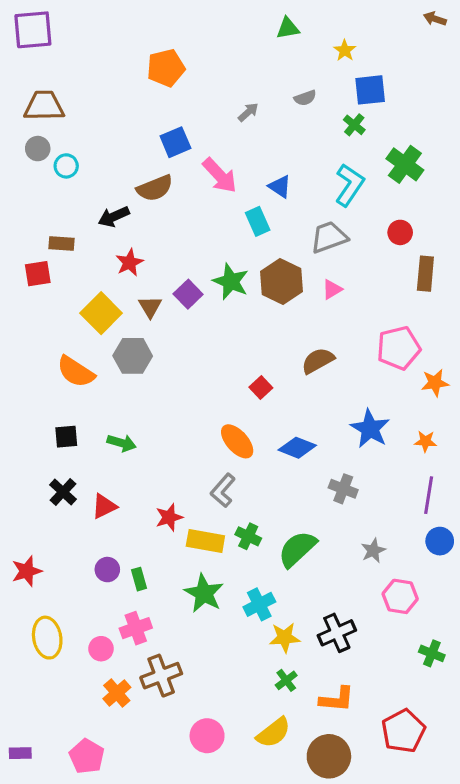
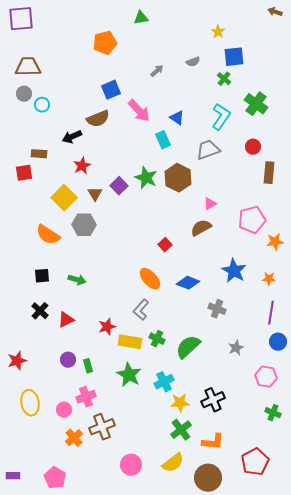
green triangle: (288, 28) -> (141, 18), moved
pink triangle: (332, 289) -> (210, 204), moved
pink hexagon: (400, 596) -> (266, 377), moved
green cross: (286, 680) -> (181, 430), size x1.5

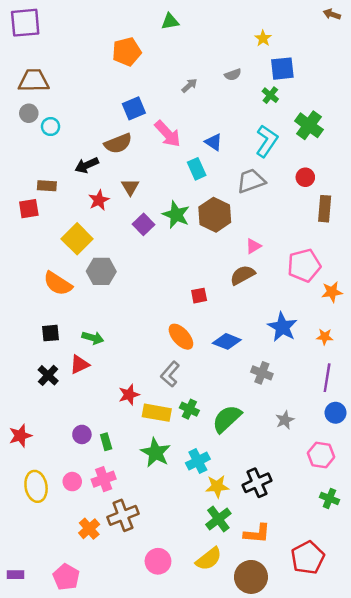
brown triangle: (95, 194) -> (130, 187), moved
red square: (165, 245) -> (199, 296), turned 32
red triangle: (66, 320) -> (79, 364), moved
pink circle: (64, 410) -> (72, 482), moved

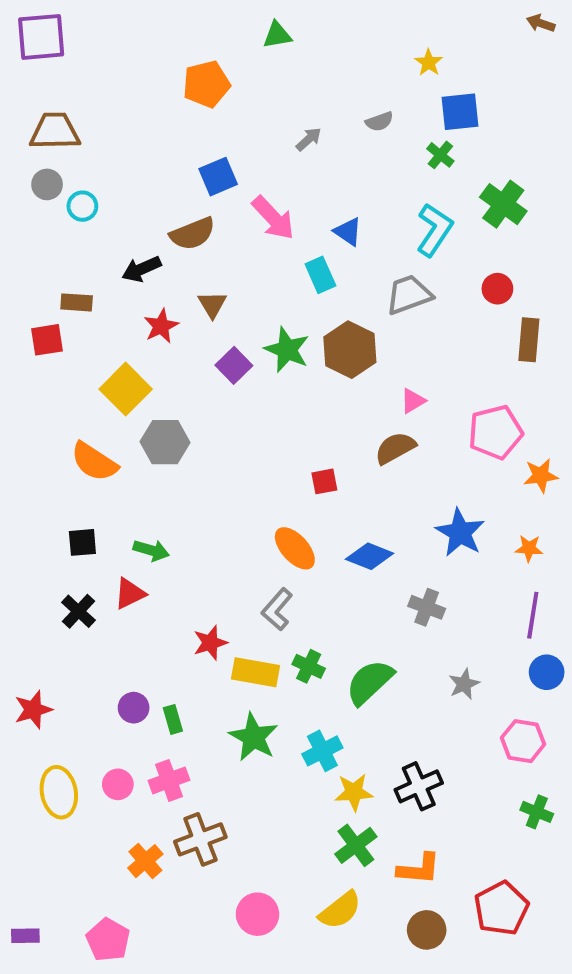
brown circle: (251, 577) -> (427, 930), moved, size x0.7

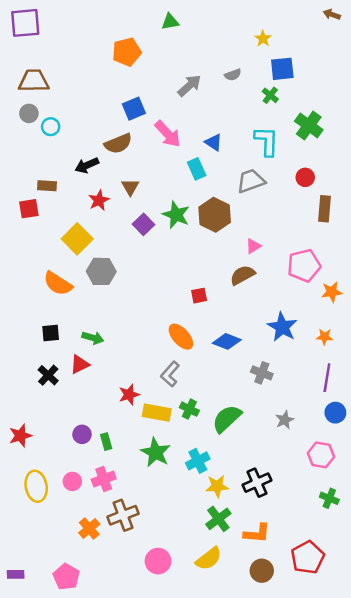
gray arrow: (309, 139) -> (189, 86), size x1.5
cyan L-shape: (435, 230) -> (267, 141), turned -32

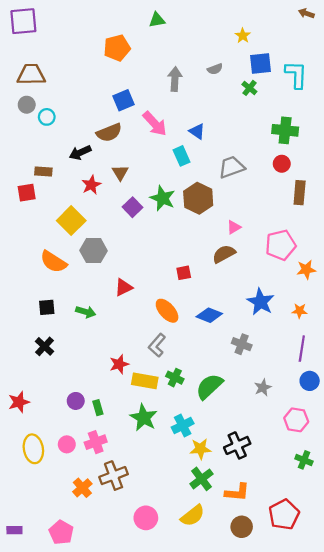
gray arrow: (189, 86) -> (175, 79), turned -45
green cross: (309, 125) -> (285, 130), moved, turned -30
cyan L-shape: (267, 141) -> (296, 75), moved
red triangle: (80, 364) -> (124, 287), moved

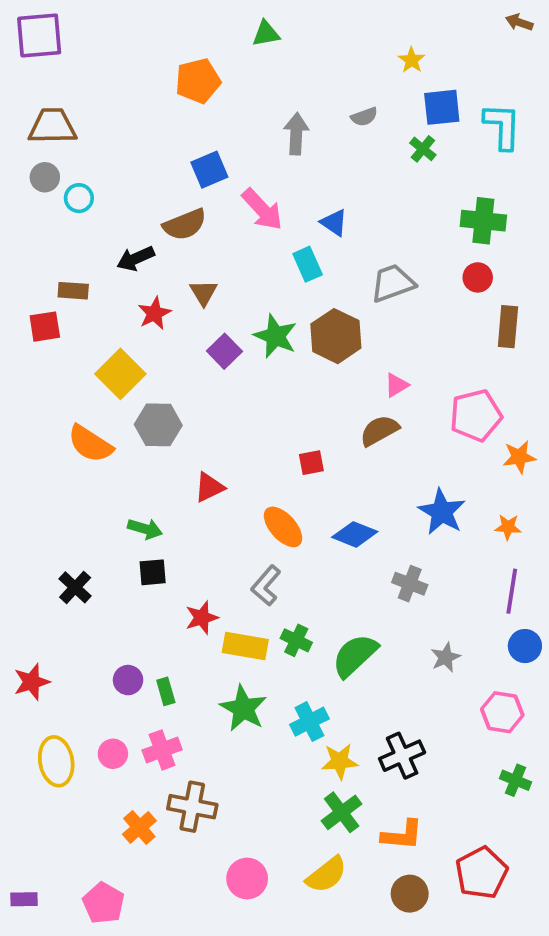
black square: (47, 307) -> (153, 572), moved
brown cross: (114, 476) -> (192, 807), turned 32

